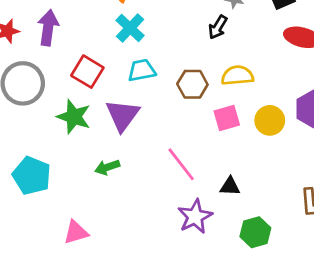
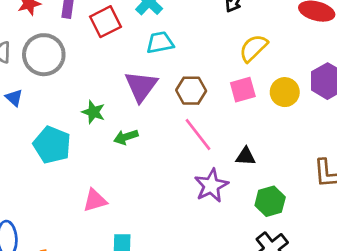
red square: (87, 72) -> (106, 22), moved, turned 32
yellow semicircle: (237, 76) -> (253, 48), turned -40
brown hexagon: (192, 84) -> (191, 91), moved
green star: (74, 117) -> (93, 112), moved, size x0.7

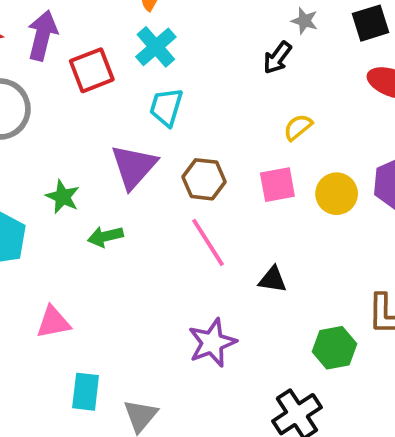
cyan trapezoid: (160, 43) -> (166, 107), turned -68
yellow semicircle: (253, 48) -> (298, 127), size x0.7
purple star: (211, 186) -> (212, 343), moved
green hexagon: (270, 201) -> (335, 348), moved

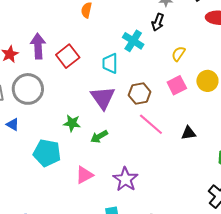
cyan cross: (156, 47) -> (133, 41), moved
pink triangle: (53, 322) -> (84, 175), moved
purple star: (212, 343) -> (125, 179), moved

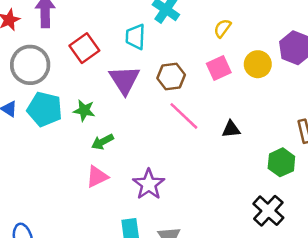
red square: (68, 56) -> (84, 48), moved
green arrow: (99, 137) -> (103, 142), moved
cyan pentagon: (47, 153) -> (45, 109), moved

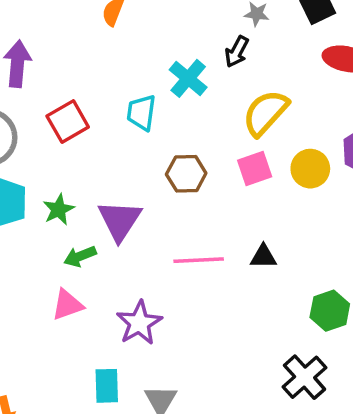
yellow semicircle: (222, 28) -> (265, 113), size x1.8
purple triangle: (124, 80) -> (120, 220), moved
green star: (84, 110) -> (59, 210), turned 30
pink line: (184, 116) -> (199, 260), moved, turned -52

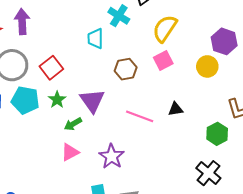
red square: (68, 121) -> (51, 68), moved
yellow circle: (310, 169) -> (207, 66), moved
pink line: (199, 260) -> (140, 116), turned 32

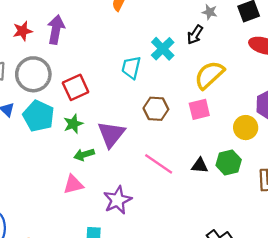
green hexagon: (217, 134) -> (229, 163), moved

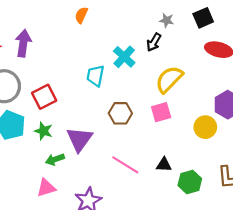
green star: (73, 124) -> (44, 131), turned -30
green hexagon: (229, 163) -> (190, 182), moved

